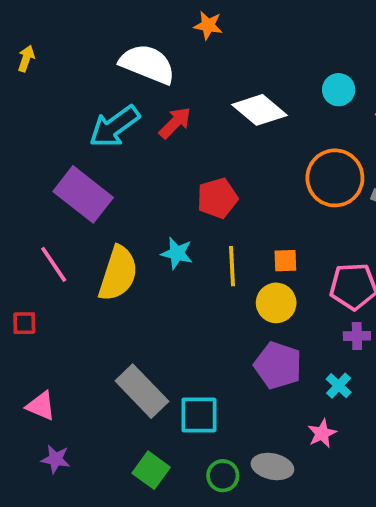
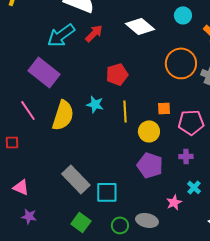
orange square: (285, 261) -> (164, 108), moved
purple cross: (357, 336) -> (186, 156), moved
cyan cross: (339, 386) -> (194, 187), moved

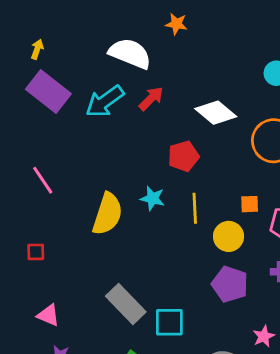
white diamond: (140, 26) -> (216, 113), moved
purple rectangle: (44, 72) -> (48, 91), moved
pink line: (28, 110) -> (43, 180), moved

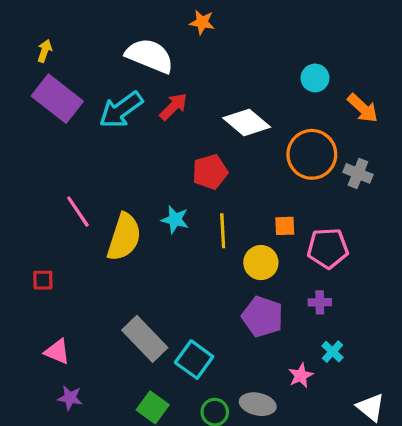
pink line: (43, 180) -> (78, 212), moved
cyan square: (169, 322) -> (194, 360), turned 36

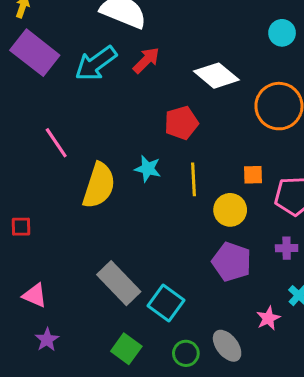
pink line: (78, 212) -> (56, 143), moved
purple star: (70, 398) -> (47, 340), turned 30
gray ellipse: (258, 404) -> (227, 346), turned 40

